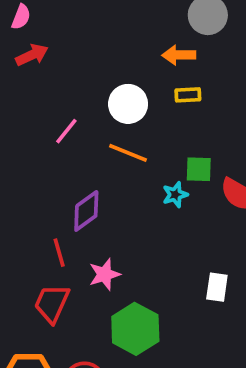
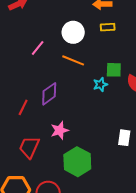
red line: (59, 253) -> (23, 107), moved, turned 42

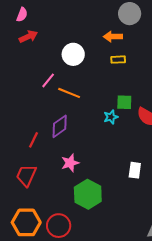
white circle: (73, 32) -> (73, 54), moved
orange line: (73, 60) -> (69, 93), moved
red trapezoid: (29, 147) -> (26, 175), moved

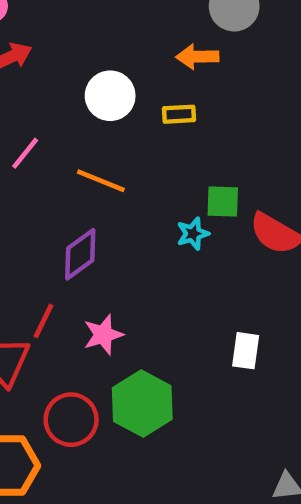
yellow rectangle: (118, 60) -> (179, 114), moved
pink line: (48, 80) -> (25, 153), moved
red line: (34, 140) -> (44, 321), moved
red circle: (59, 226) -> (71, 420), moved

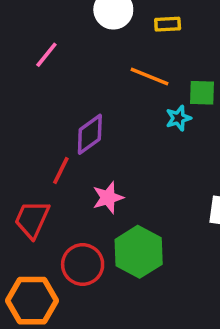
orange line: (101, 181) -> (149, 76), moved
red line: (44, 321) -> (61, 170), moved

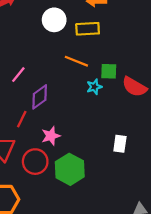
yellow rectangle: (168, 24) -> (88, 29), size x1.5
pink line: (46, 55) -> (18, 75), moved
red circle: (83, 264) -> (35, 162), moved

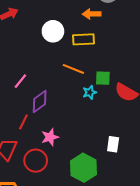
green hexagon: (70, 169) -> (83, 168), moved

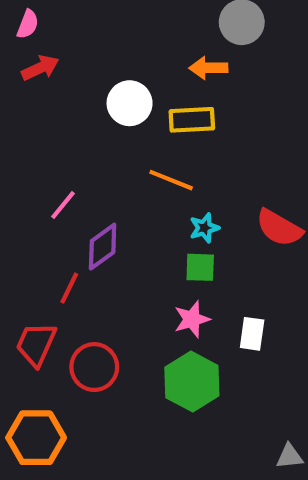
green square: (103, 78) -> (200, 267), moved
pink star: (50, 137) -> (192, 319), moved

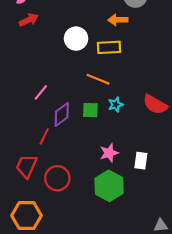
green square: (200, 267) -> (90, 110), moved

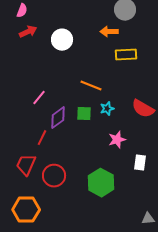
white circle: (76, 39) -> (62, 40), moved
yellow rectangle: (109, 47) -> (126, 55), moved
pink star: (109, 153) -> (117, 140), moved
white rectangle: (141, 161) -> (140, 163), moved

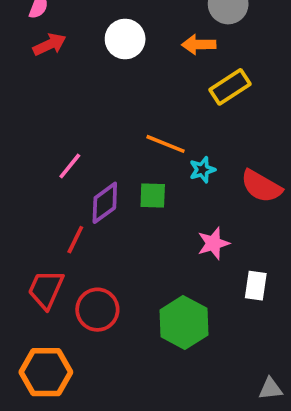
white circle: (62, 40) -> (125, 39), moved
yellow rectangle: (126, 55) -> (230, 87), turned -30
cyan star: (107, 109) -> (202, 170), moved

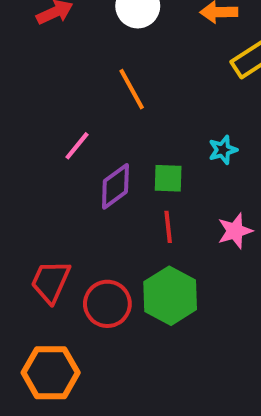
orange line: (166, 144) -> (132, 89), moved, turned 39
red line: (75, 240) -> (168, 227), moved, turned -32
green hexagon: (184, 322) -> (170, 296), moved

